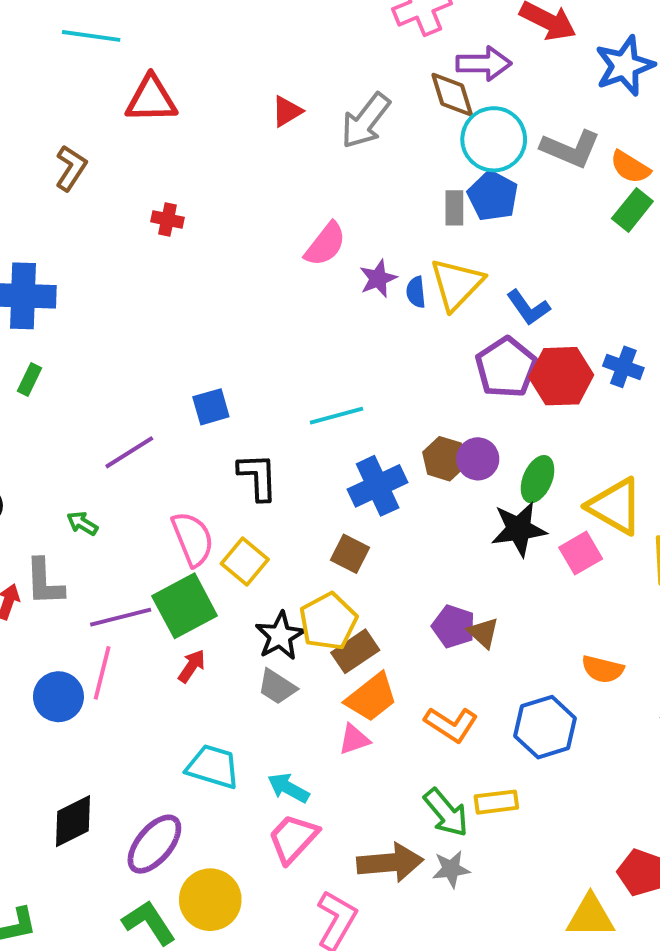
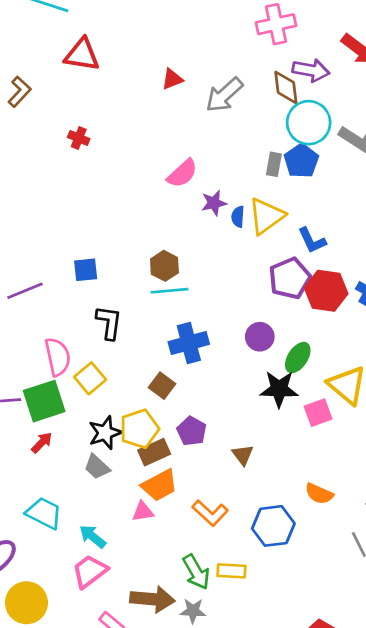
brown hexagon: (445, 459) -> (164, 266), moved
purple pentagon: (454, 626) -> (192, 431), moved

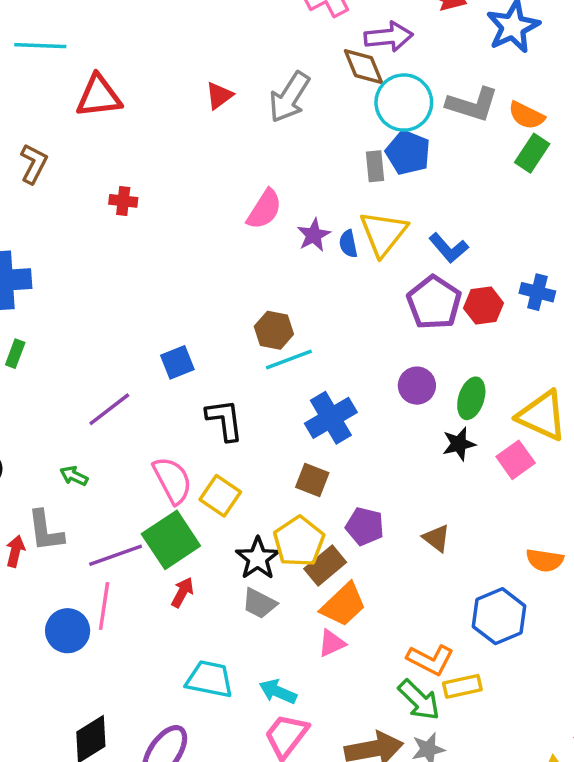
red hexagon: (326, 291) -> (483, 306), size x0.7
black star: (279, 389) -> (459, 444), size x0.7
orange L-shape: (210, 513) -> (430, 660), moved

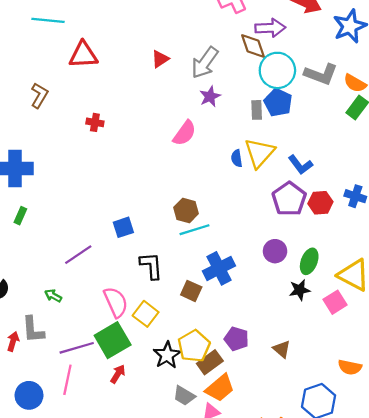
purple star: (314, 235) -> (210, 96), moved
brown square: (312, 480) -> (191, 291), moved
gray trapezoid: (259, 603) -> (184, 396), moved
blue circle: (68, 631) -> (29, 395), moved

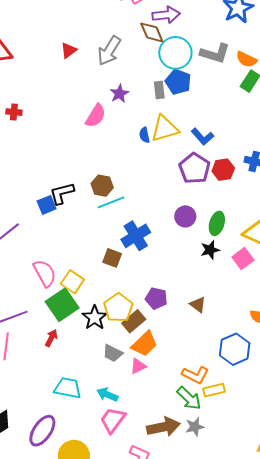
purple star: (210, 96) -> (119, 94), moved
yellow triangle: (259, 153) -> (165, 129), turned 36
black L-shape: (151, 266) -> (62, 193), moved, turned -96
green square: (113, 340) -> (62, 305), moved

